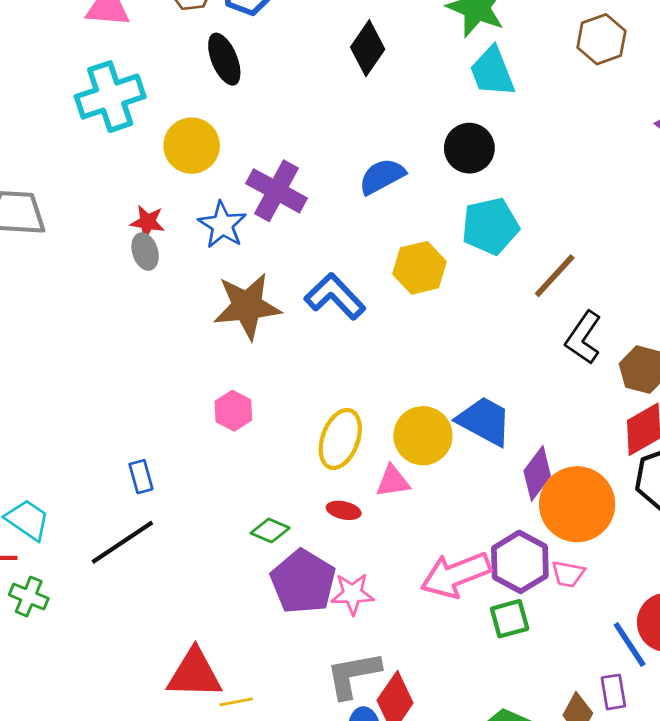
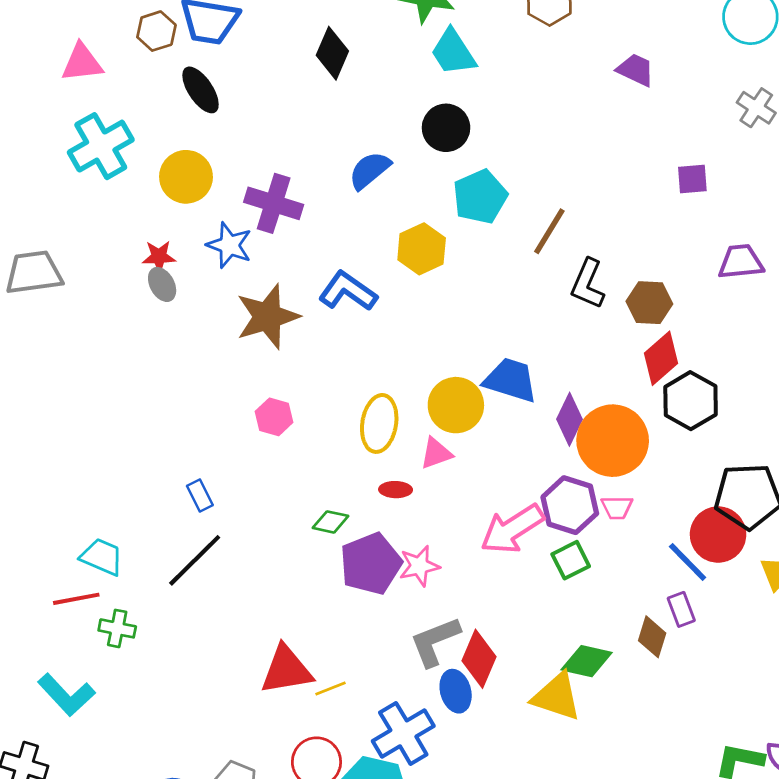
purple pentagon: (303, 582) -> (371, 564), turned 30

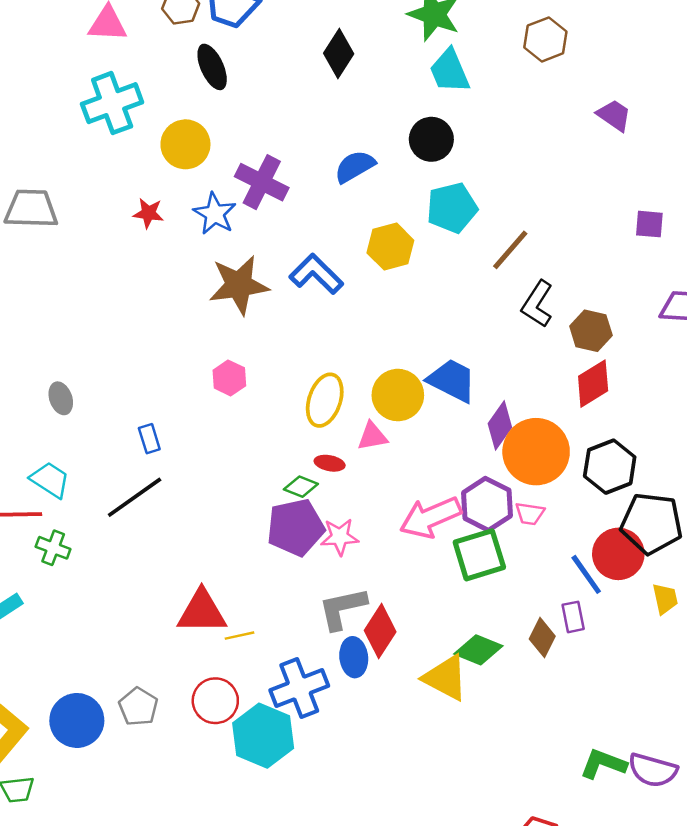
gray ellipse: (162, 284) -> (61, 398), moved
black hexagon: (691, 401) -> (610, 467), moved
green diamond: (331, 522) -> (301, 487), moved
green square: (571, 560) -> (479, 555), size x1.5

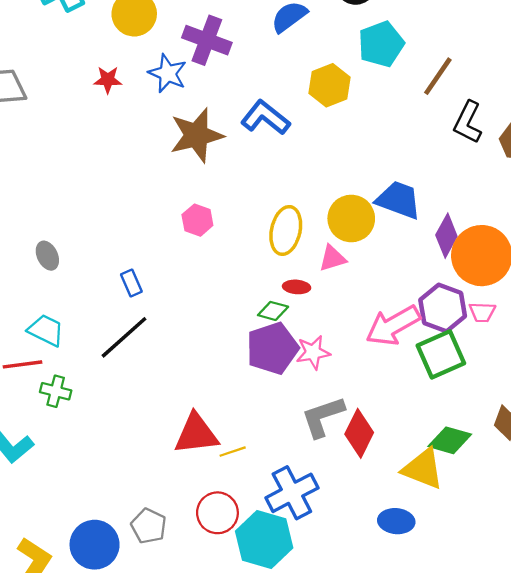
blue ellipse: (354, 657) -> (396, 521), moved, turned -72

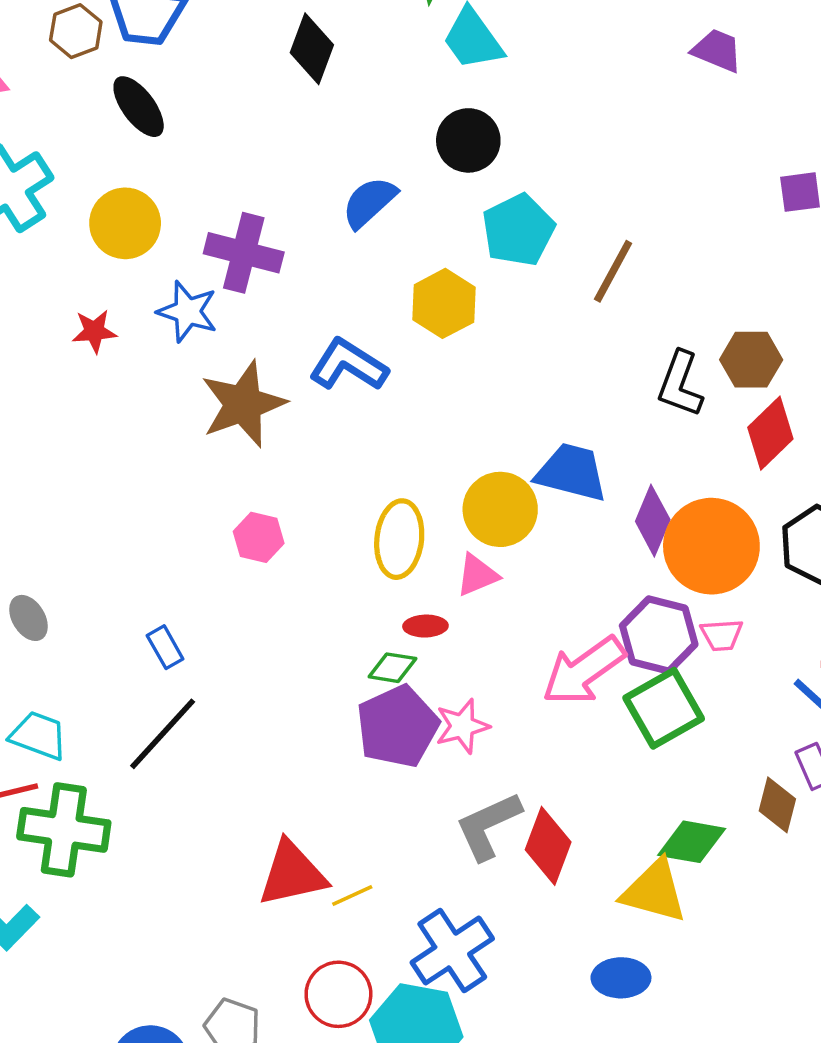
black L-shape: (468, 122) -> (680, 384), moved
green cross: (56, 391) -> (64, 830), size x1.8

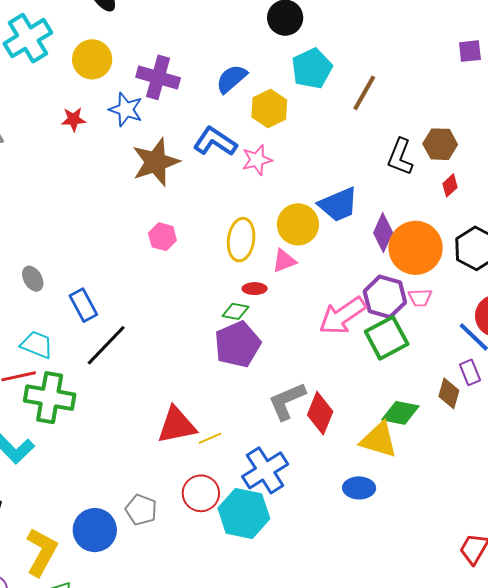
blue semicircle: (369, 202) -> (231, 79), moved
red diamond: (770, 433) -> (450, 185), size x0.6
blue trapezoid: (572, 472) -> (338, 205), turned 141
blue rectangle: (165, 647) -> (83, 305), moved, size x1.4
pink star: (462, 726) -> (257, 160), moved

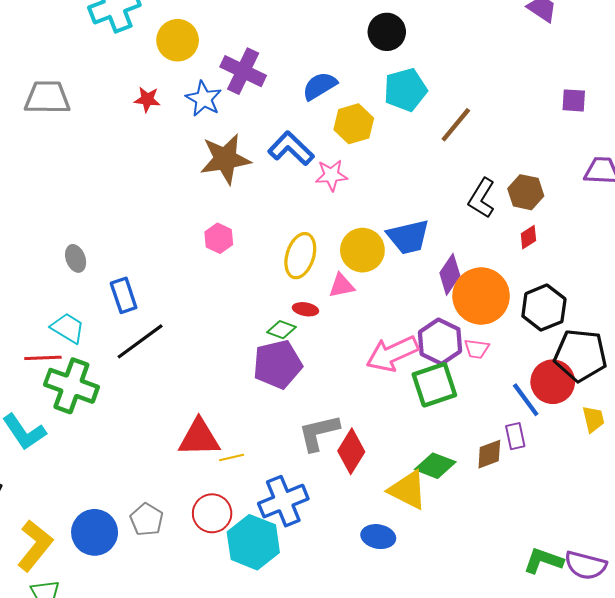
brown diamond: (449, 393) -> (489, 454), turned 44

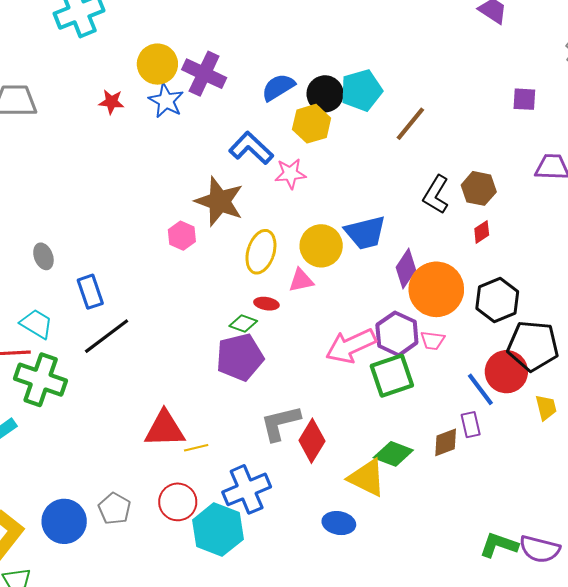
black circle: (387, 32) -> (325, 94), moved
yellow circle: (178, 40) -> (157, 64), moved
brown star: (225, 159) -> (219, 201), moved, turned 30

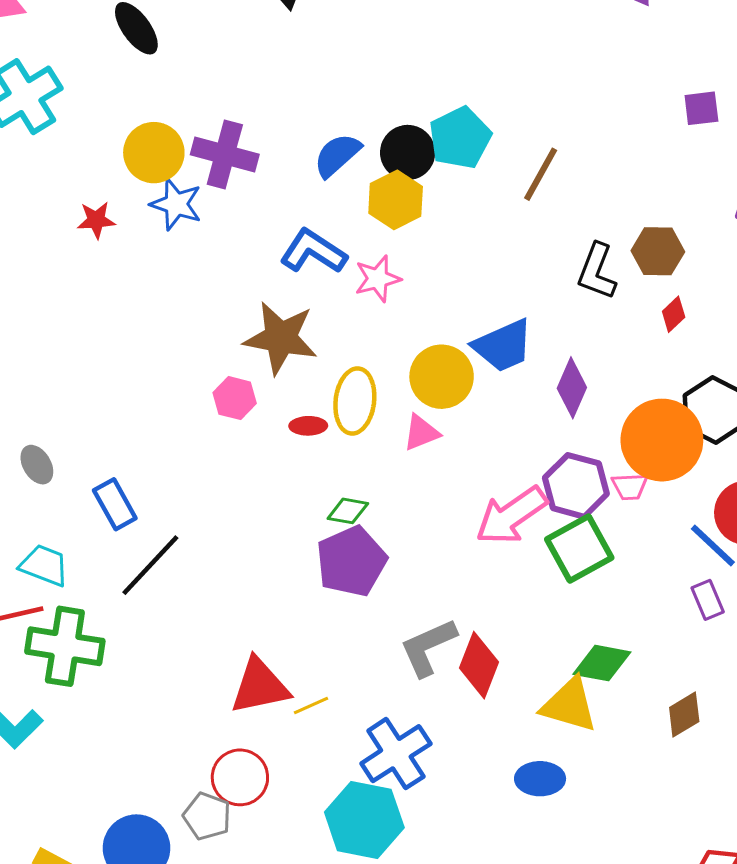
orange circle: (436, 289) -> (662, 440), moved
red ellipse: (266, 304) -> (308, 426), moved
brown diamond: (446, 442) -> (684, 715), moved
red circle: (178, 502) -> (240, 777), moved

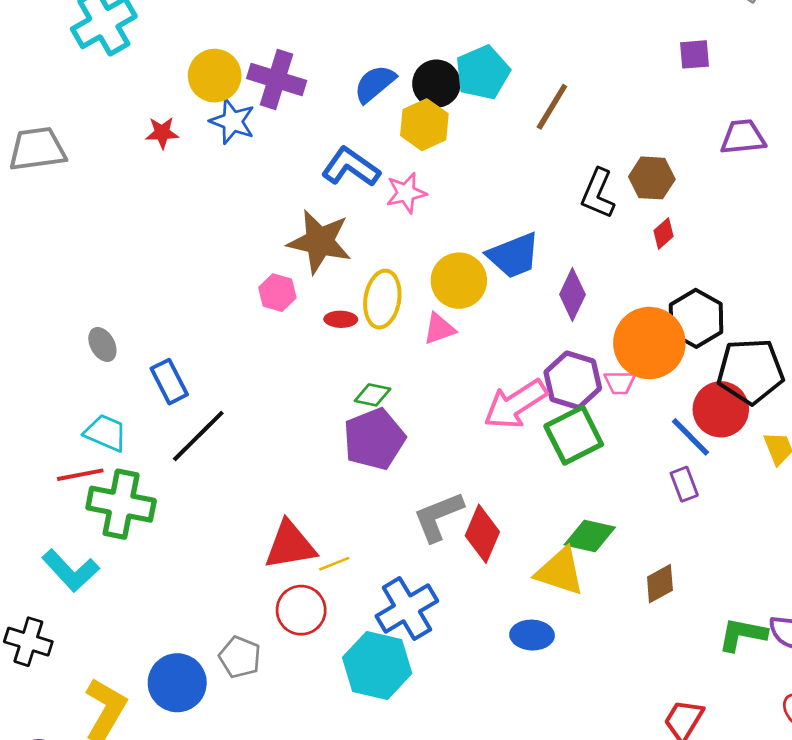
red circle: (240, 777) -> (301, 610), moved

